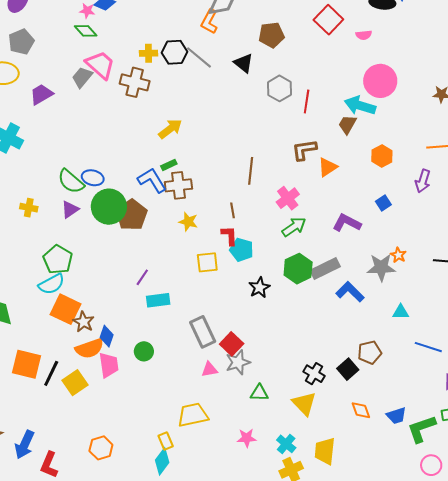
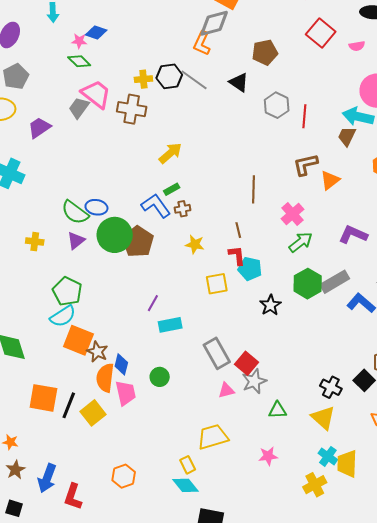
brown cross: (178, 185) -> (183, 209), size x0.6
orange semicircle: (89, 348) -> (105, 378), turned 120
cyan cross: (286, 444) -> (328, 456), moved
cyan diamond: (162, 461) -> (186, 485), turned -72

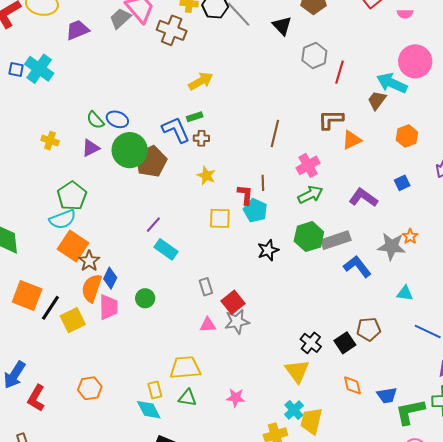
green semicircle: (75, 212) -> (95, 120), size x0.7
brown line: (238, 230) -> (263, 183), moved
cyan rectangle: (170, 325) -> (166, 249), turned 35
gray rectangle: (217, 353) -> (206, 287), size x0.6
green triangle: (278, 410) -> (187, 398), moved

